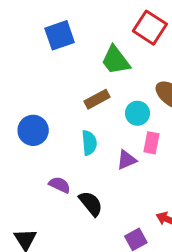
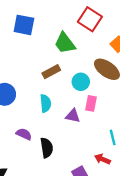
blue square: (60, 35) -> (24, 25), turned 30
purple triangle: (127, 160) -> (73, 116), turned 35
black semicircle: (91, 204) -> (47, 148), turned 30

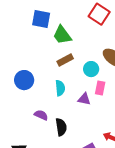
green trapezoid: (65, 43) -> (62, 35), moved

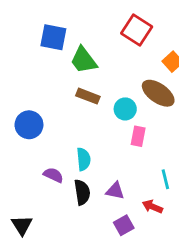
brown rectangle: (65, 60) -> (88, 96), turned 49
cyan semicircle: (60, 88) -> (84, 159), moved
purple triangle: (84, 99) -> (115, 191), moved

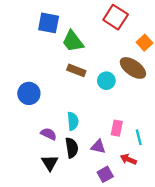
pink rectangle: (138, 136) -> (117, 128), moved
black triangle: (22, 225) -> (50, 163), moved

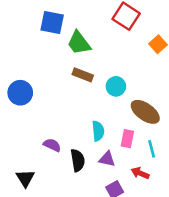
brown ellipse: (133, 68) -> (145, 112), moved
blue circle: (29, 93) -> (20, 93), moved
cyan semicircle: (73, 121) -> (98, 131), moved
black triangle: (50, 163) -> (25, 178), moved

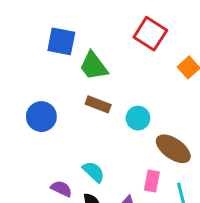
blue circle: (20, 93) -> (41, 117), moved
cyan semicircle: (98, 131) -> (94, 172), moved, turned -42

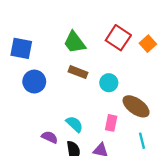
red square: (150, 34) -> (118, 38), moved
blue square: (61, 41) -> (21, 48), moved
pink rectangle: (152, 181) -> (111, 123), moved

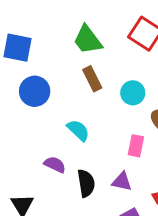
brown rectangle: (78, 72) -> (92, 79), turned 42
cyan semicircle: (74, 124) -> (78, 130), moved

